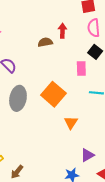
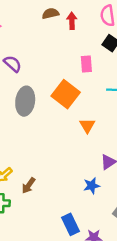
brown semicircle: (45, 42) -> (50, 14), moved
pink rectangle: (81, 68) -> (86, 64), moved

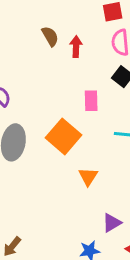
brown semicircle: (50, 14) -> (50, 36), turned 70

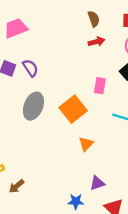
brown semicircle: (50, 36) -> (94, 19), moved
red arrow: (76, 47) -> (96, 42), turned 63

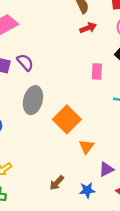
orange square: (73, 109) -> (67, 119), moved
orange triangle: (86, 144) -> (87, 147), moved
brown arrow: (17, 186) -> (57, 183), moved

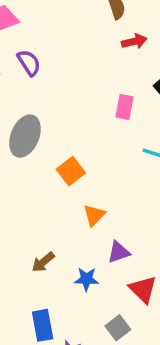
red arrow: (88, 28) -> (134, 41), moved
purple semicircle: (25, 62) -> (29, 63), moved
orange square: (67, 119) -> (71, 171), size x0.7

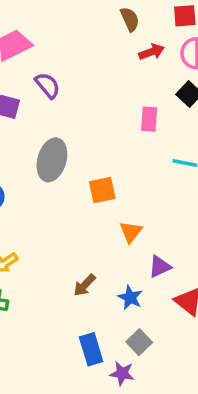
orange square: (71, 171) -> (102, 190), turned 32
blue star: (86, 279) -> (130, 297), turned 30
gray square: (118, 328) -> (139, 342), moved

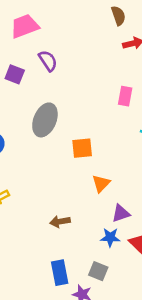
brown arrow: (85, 285) -> (60, 222), turned 30
blue star: (130, 297) -> (110, 237), moved, turned -30
gray square: (139, 342) -> (98, 271), turned -30

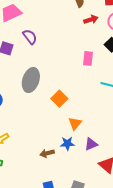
orange square: (82, 148) -> (59, 99), turned -35
blue star: (110, 237) -> (67, 143), moved

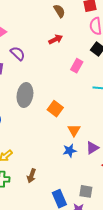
red arrow: (91, 20) -> (56, 39), moved
pink rectangle: (88, 58) -> (77, 66), turned 32
brown arrow: (47, 153) -> (31, 176), moved, turned -48

